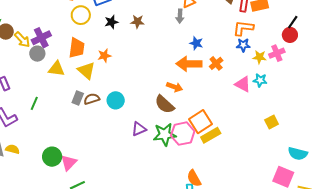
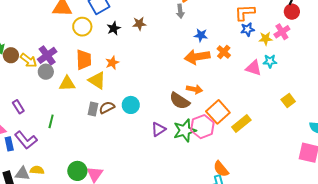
orange arrow: (175, 87) -> (194, 89), moved
yellow rectangle: (211, 135) -> (241, 124), moved

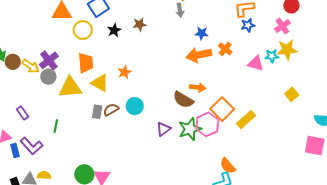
yellow star: (266, 39) -> (287, 50), moved, size x1.5
orange star: (112, 63) -> (125, 72), moved
yellow triangle: (67, 84) -> (70, 87), size x1.4

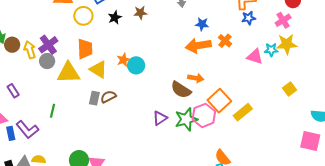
yellow arrow: (31, 66) -> (30, 50), turned -144
cyan circle: (135, 106) -> (136, 65), moved
purple rectangle: (22, 113) -> (13, 91), moved

